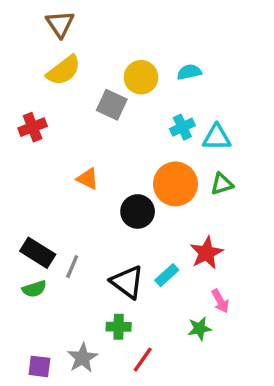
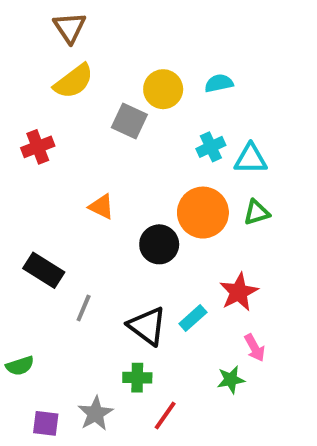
black rectangle: (38, 253) -> (44, 270), moved
green semicircle: (34, 289) -> (20, 366), moved

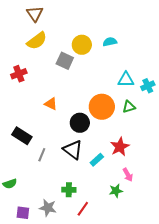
cyan cross: (211, 147) -> (148, 86), moved
black triangle: (147, 326) -> (73, 150), moved
gray star: (95, 413) -> (48, 208), turned -30

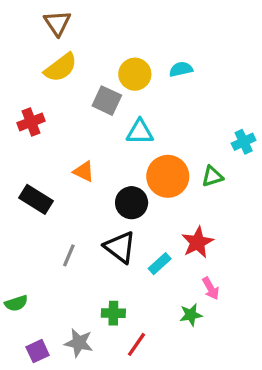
cyan triangle: (126, 80) -> (140, 132), moved
black rectangle: (22, 136) -> (36, 199), moved
purple square: (23, 213) -> (38, 351), turned -32

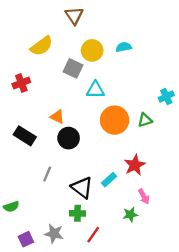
brown triangle: (57, 23) -> (74, 16), moved
black circle: (132, 203) -> (69, 138), moved
black triangle: (120, 247) -> (82, 188), moved

